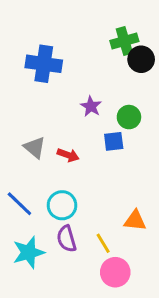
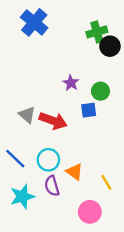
blue cross: (44, 64) -> (34, 22), moved, turned 32
red arrow: (68, 155) -> (53, 121), size x1.6
orange triangle: (135, 220) -> (74, 172), moved, turned 30
yellow line: (103, 243) -> (106, 182), moved

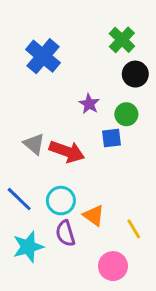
blue cross: (34, 22) -> (43, 56), moved
green cross: (97, 32) -> (122, 40), turned -30
black circle: (110, 46) -> (135, 74), moved

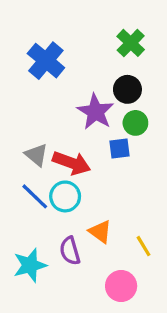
black circle: (135, 74) -> (127, 89), moved
purple star: (89, 104) -> (95, 112), size x1.6
blue line: (19, 199) -> (35, 196), moved
cyan circle: (61, 201) -> (65, 196), moved

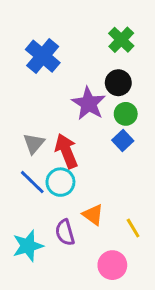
blue square: (119, 149) -> (123, 141), moved, turned -36
gray triangle: (36, 155) -> (34, 144), turned 30
red arrow: (72, 163) -> (66, 151), turned -132

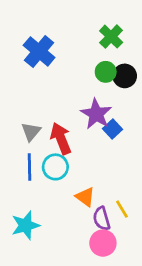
black circle: (118, 83) -> (125, 76), moved
purple star: (89, 103) -> (96, 114), moved
green circle: (126, 114) -> (106, 72), moved
blue line: (32, 182) -> (30, 167), turned 45
purple semicircle: (65, 232) -> (102, 219), moved

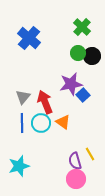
purple star: (96, 114) -> (71, 84), turned 30
orange triangle: (85, 197) -> (63, 122), moved

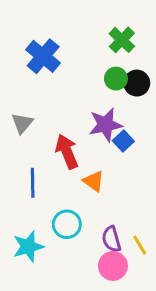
gray triangle: (23, 97) -> (22, 123), moved
cyan circle: (41, 123) -> (67, 224), moved
yellow line: (90, 154) -> (140, 245), moved

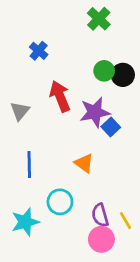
green cross: (122, 40) -> (99, 19), moved
blue cross: (43, 56) -> (39, 51), size x0.6
red arrow: (67, 151) -> (60, 96), moved

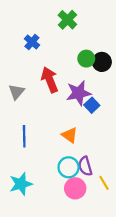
green cross: (99, 19) -> (67, 20), moved
cyan circle: (60, 202) -> (69, 167), moved
purple semicircle: (100, 215) -> (85, 166), moved
pink circle: (101, 239) -> (75, 188), moved

